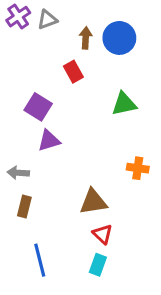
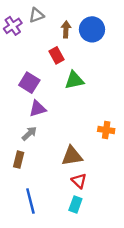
purple cross: (18, 17) -> (13, 26), moved
green triangle: (124, 104) -> (74, 80), moved
gray arrow: (18, 173) -> (29, 134), moved, turned 133

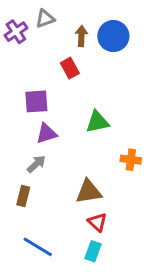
green triangle: (74, 80) -> (97, 122), moved
purple square: (29, 83) -> (36, 101), turned -36
blue line: (30, 201) -> (38, 247), turned -45

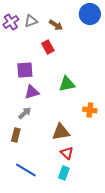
gray triangle: (45, 19) -> (31, 21), moved
brown arrow: (81, 36) -> (56, 25), turned 120
blue circle: (113, 36) -> (90, 14), moved

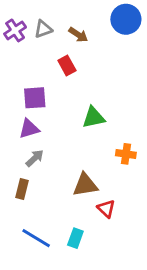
purple triangle: (32, 92) -> (29, 129), moved
red triangle: (67, 153) -> (106, 209), moved
cyan rectangle: (64, 173) -> (75, 238), moved

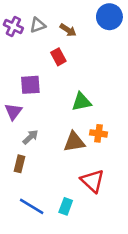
purple cross: (15, 30) -> (13, 26), turned -30
purple triangle: (29, 129) -> (13, 112), moved, turned -36
orange cross: (126, 154) -> (98, 133), moved
brown triangle: (85, 185) -> (74, 142), moved
red triangle: (106, 209) -> (92, 181), size x1.5

